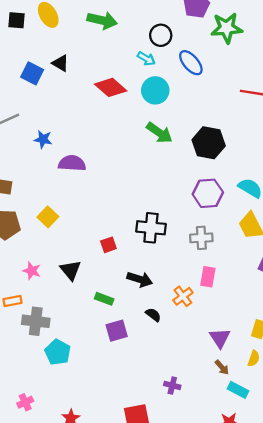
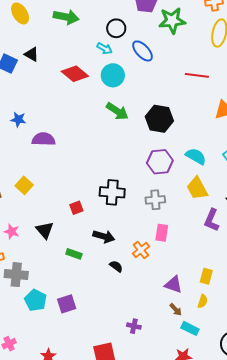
purple square: (117, 331) -> (67, 304), moved
purple triangle: (220, 338) -> (173, 285), turned -36

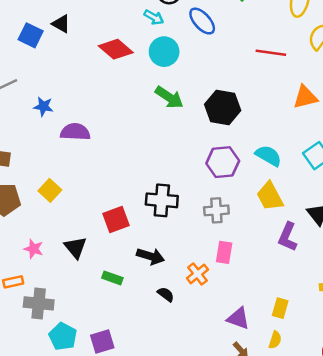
red square: (76, 208) -> (116, 219), size x1.5

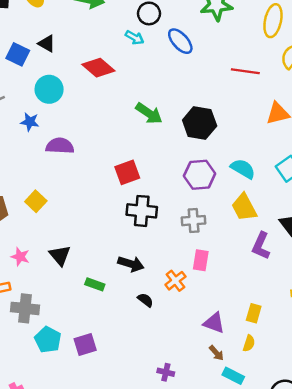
cyan circle: (164, 52) -> (49, 89), moved
red square: (116, 219) -> (127, 172), moved

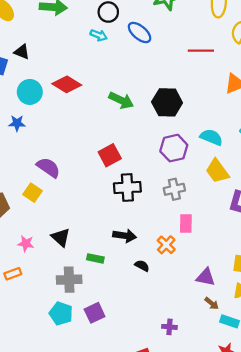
red diamond: (98, 68) -> (67, 84), moved
purple semicircle: (60, 146) -> (48, 167), moved, turned 40
gray cross: (25, 308) -> (69, 280), moved

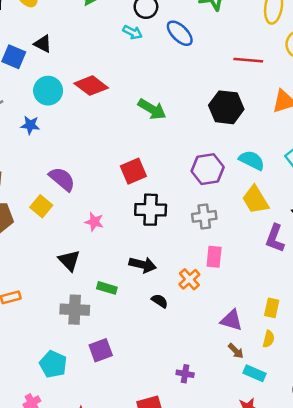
black hexagon: (167, 102) -> (226, 107), moved
pink star: (26, 244) -> (94, 222), moved
cyan pentagon: (61, 313) -> (53, 364), moved

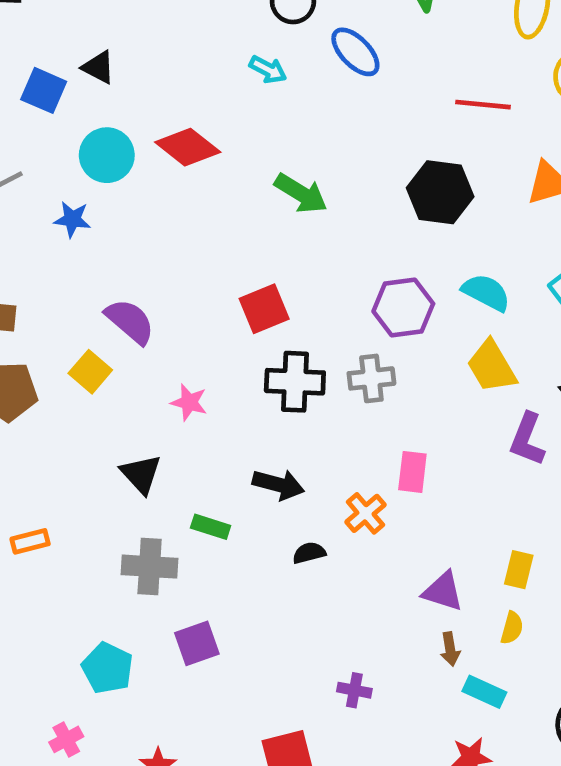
cyan arrow: (133, 32) -> (268, 69), moved
gray cross: (204, 216) -> (371, 378), moved
black semicircle: (160, 301) -> (309, 553), turned -49
brown arrow: (236, 351) -> (450, 649), turned 35

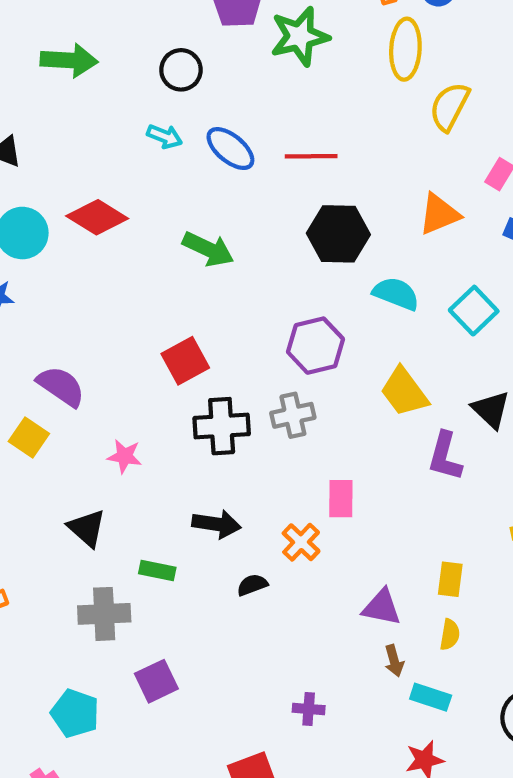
blue ellipse: (355, 52) -> (230, 149), moved
red line: (483, 105) -> (311, 156), moved
cyan semicircle: (486, 292) -> (396, 294), moved

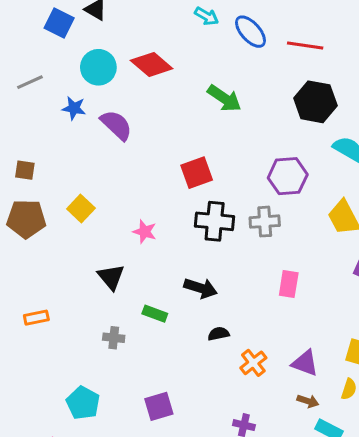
purple semicircle: (61, 386) -> (116, 125), moved
orange cross: (301, 542) -> (253, 363), moved
gray cross: (104, 614) -> (114, 338), size x0.6
brown arrow: (394, 661) -> (308, 401), turned -65
purple square: (156, 681) -> (159, 406), moved

